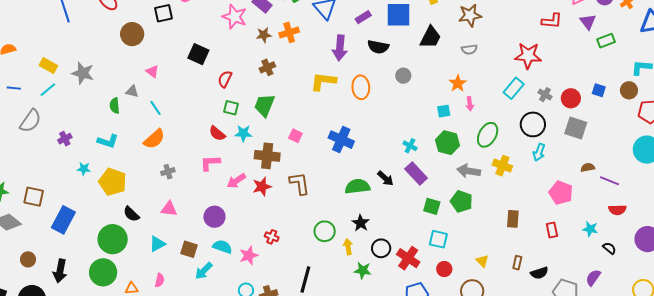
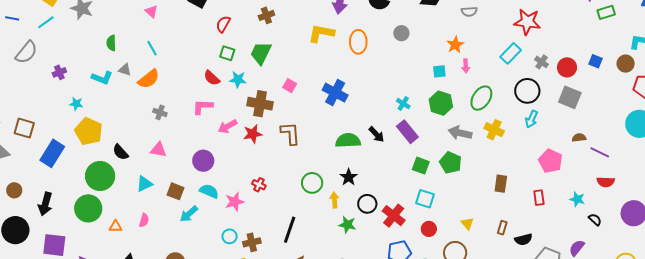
gray triangle: (132, 91) -> (125, 70), moved
gray cross: (168, 172) -> (160, 112), turned 32
yellow pentagon: (113, 182) -> (89, 131), moved

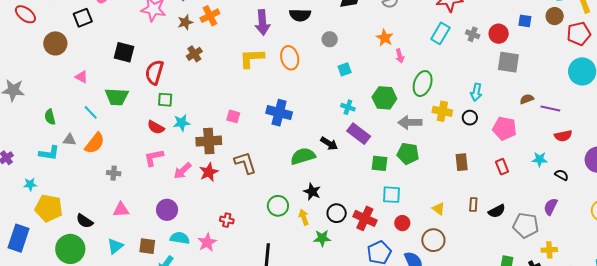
red semicircle: (223, 24) -> (154, 72), size x1.4
green trapezoid: (261, 53) -> (117, 97), moved, turned -100
cyan square: (439, 71) -> (345, 69), moved
black circle: (527, 91) -> (470, 118), moved, size x0.6

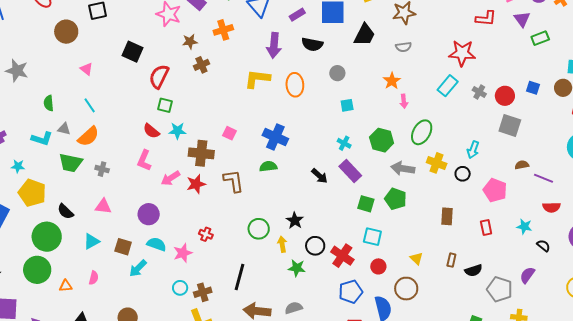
brown star: (185, 22) -> (190, 42), moved
green trapezoid: (117, 97) -> (71, 163), moved
green semicircle: (303, 156) -> (268, 166), moved, size x0.7
pink L-shape: (154, 158) -> (144, 160), turned -65

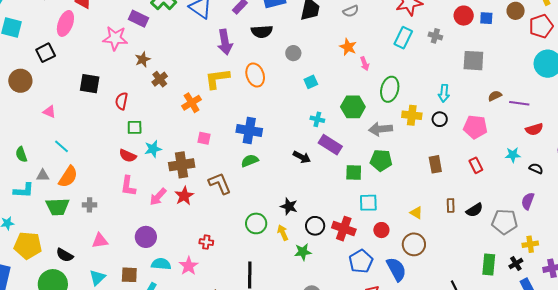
orange cross: (223, 30) -> (192, 103), moved
red semicircle: (159, 77) -> (122, 101), size x0.7
red circle: (505, 96) -> (464, 16), moved

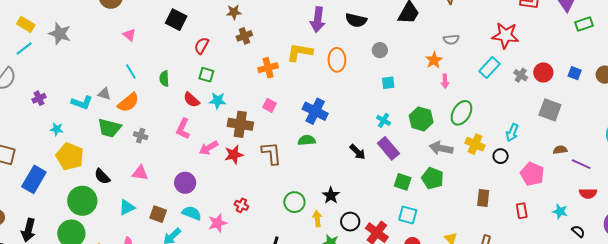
gray semicircle: (351, 11) -> (451, 40), moved
red circle: (464, 16) -> (543, 72), moved
green semicircle: (21, 154) -> (164, 79), moved

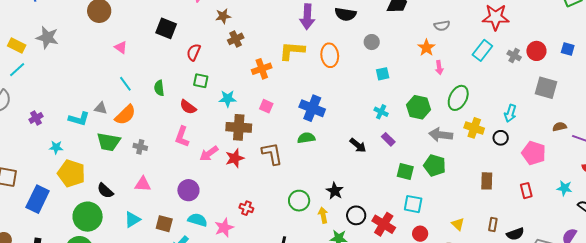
gray star: (60, 34) -> (47, 38), moved
cyan star: (218, 101) -> (228, 99), moved
purple rectangle: (388, 148) -> (388, 139), size x0.6

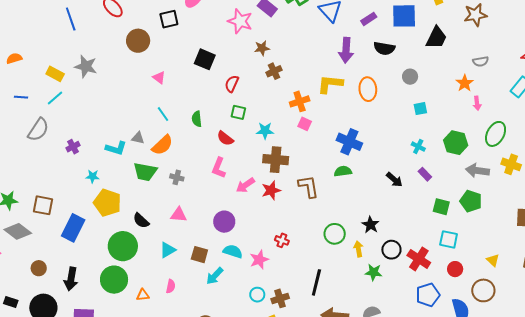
pink square: (266, 106) -> (305, 124), moved

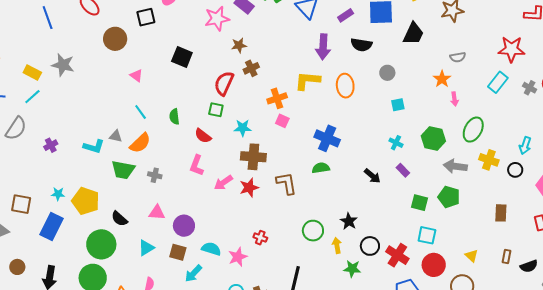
pink star: (240, 21) -> (217, 19), turned -30
red semicircle: (232, 84) -> (224, 83), moved, size x1.4
cyan star: (93, 176) -> (58, 194), moved
purple circle: (224, 222) -> (184, 226), moved
red circle: (455, 269) -> (434, 265), size x1.5

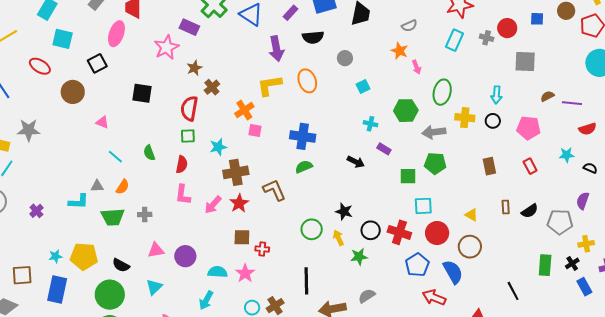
red semicircle: (203, 136) -> (182, 164), turned -102
orange semicircle: (140, 143) -> (123, 187), size x0.7
brown square: (178, 252) -> (242, 237), moved

